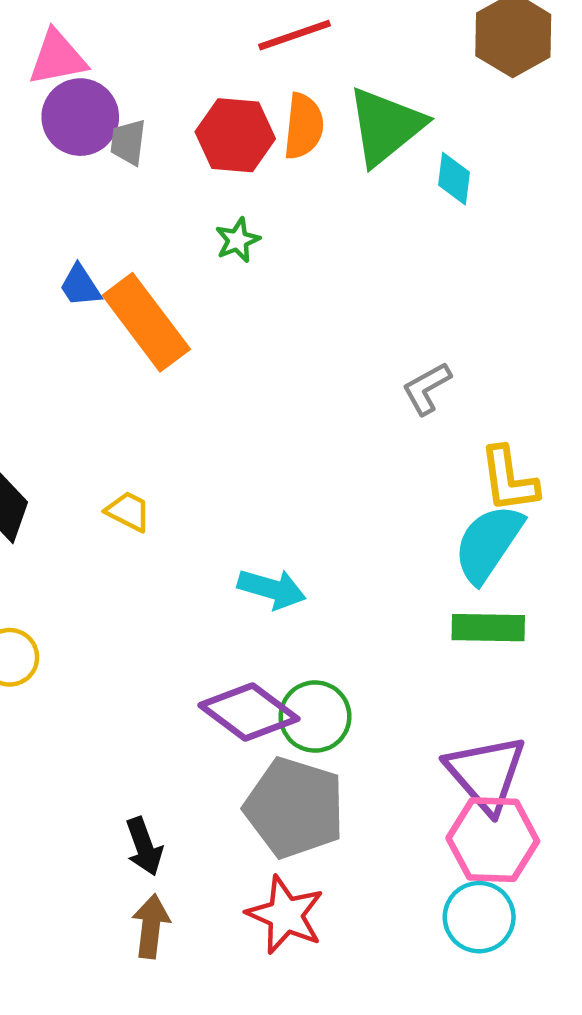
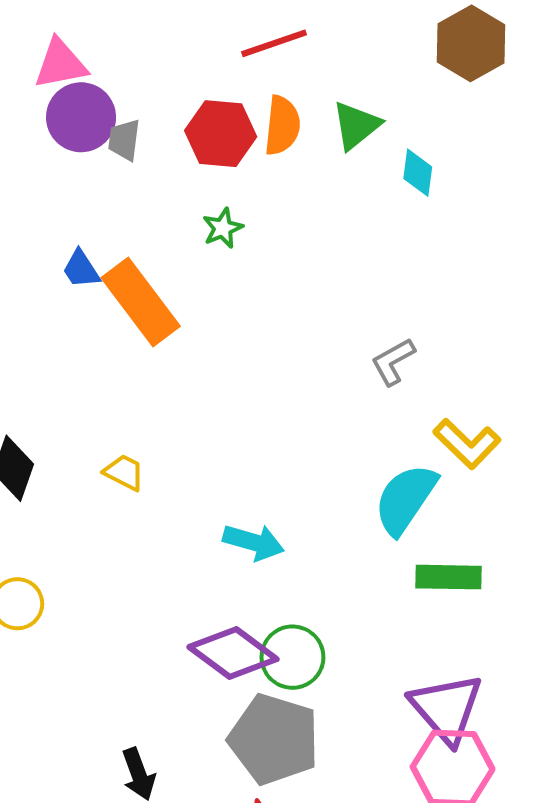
green triangle: (386, 126) -> (356, 125), size x0.7
yellow L-shape: (509, 479) -> (467, 444), turned -38
cyan semicircle: (488, 543) -> (405, 499), moved

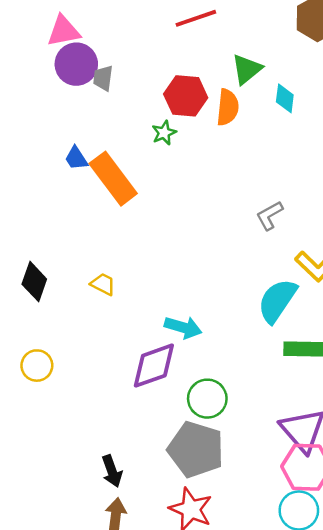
orange semicircle: (282, 125) -> (228, 107), moved
red hexagon: (221, 134) -> (186, 96), moved
purple diamond: (233, 653) -> (154, 366), moved, turned -56

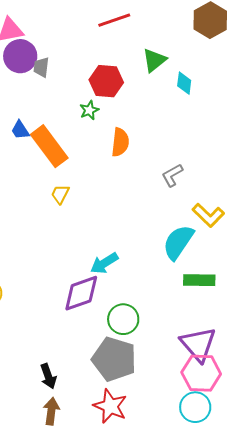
orange semicircle: (228, 107) -> (120, 142), moved
yellow trapezoid: (103, 284) -> (60, 194), moved, turned -90
cyan arrow: (183, 327) -> (104, 263), turned 132

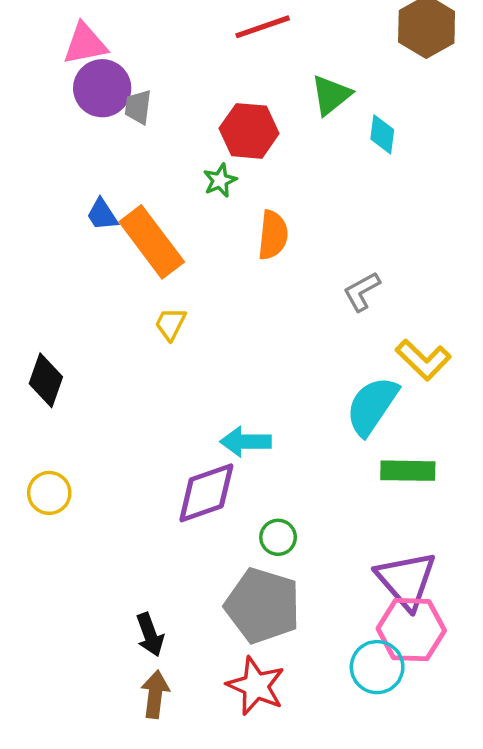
cyan arrow: (104, 263) -> (246, 442), turned 32
green circle: (123, 319) -> (278, 537), size x0.7
cyan circle: (195, 407) -> (377, 667), moved

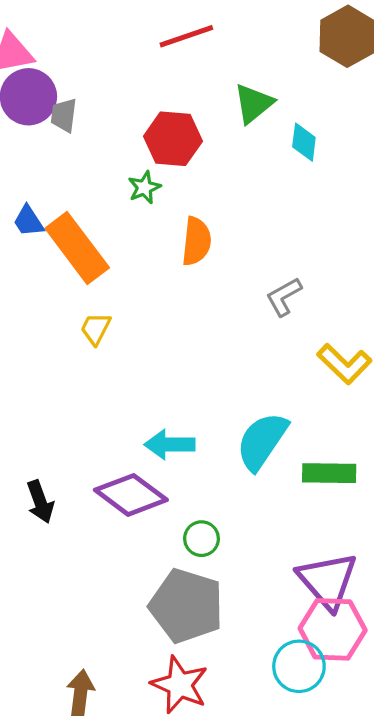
cyan semicircle: (372, 406) -> (262, 441), moved
purple diamond: (206, 493) -> (131, 495), turned 56
black arrow: (150, 635) -> (40, 502), moved

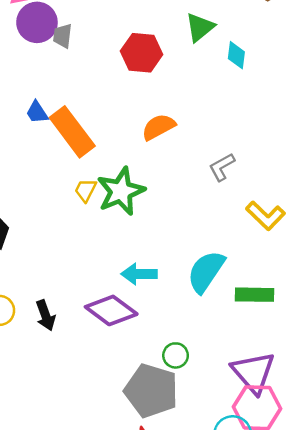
green star: (144, 187) -> (121, 191), moved, size x2.0
orange semicircle: (196, 241) -> (159, 127), turned -124
green circle: (201, 539) -> (176, 355), moved

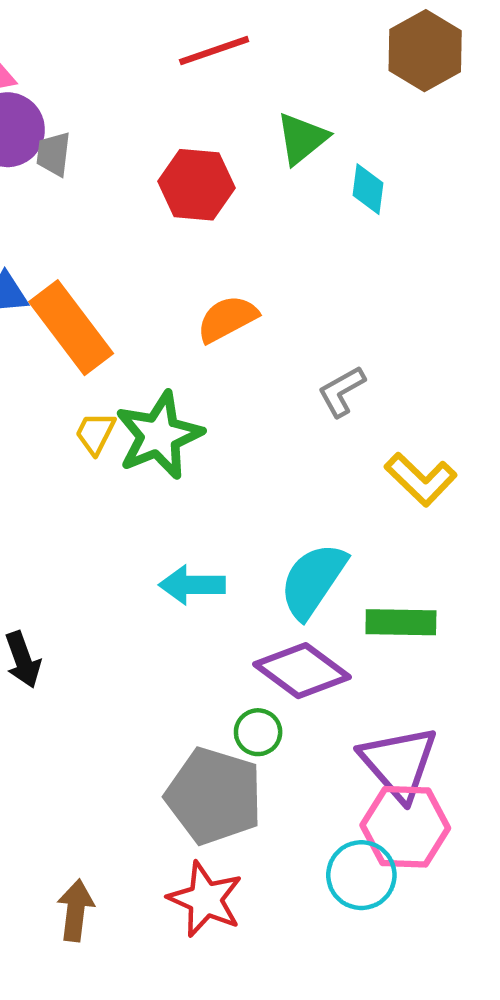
purple diamond: (111, 310) -> (302, 671), moved

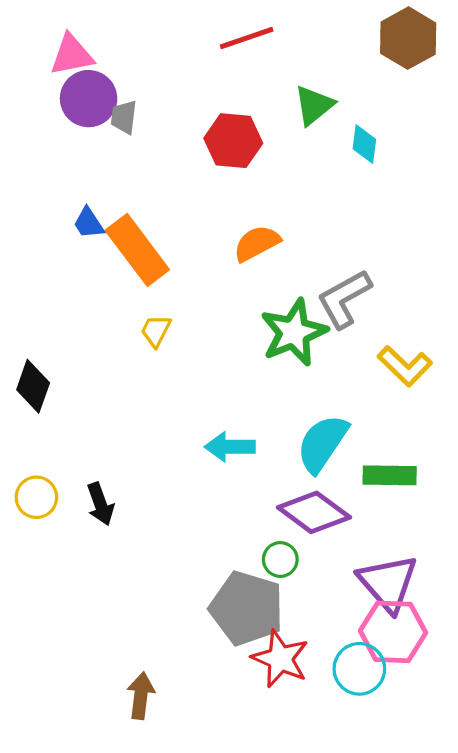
gray L-shape: (342, 391) -> (344, 299), size x1.5
green star: (159, 435) -> (294, 332), moved
red star: (205, 899) -> (280, 659), moved

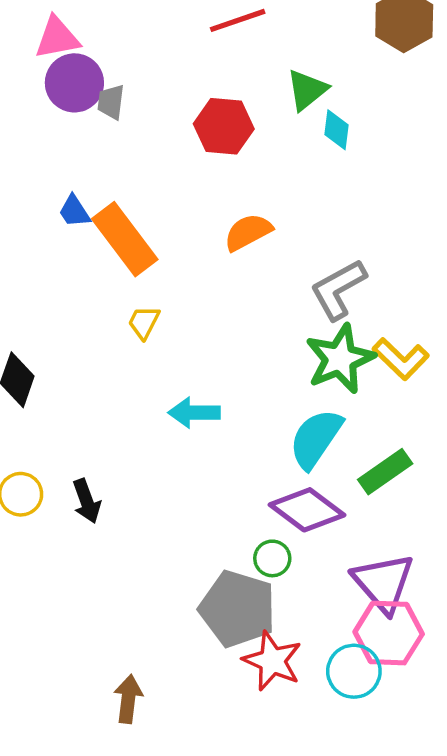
cyan diamond: (364, 144) -> (337, 130), moved
green star: (294, 332) -> (340, 359), moved
cyan arrow: (230, 447) -> (194, 413), moved
green rectangle: (390, 475) -> (385, 472), turned -36

